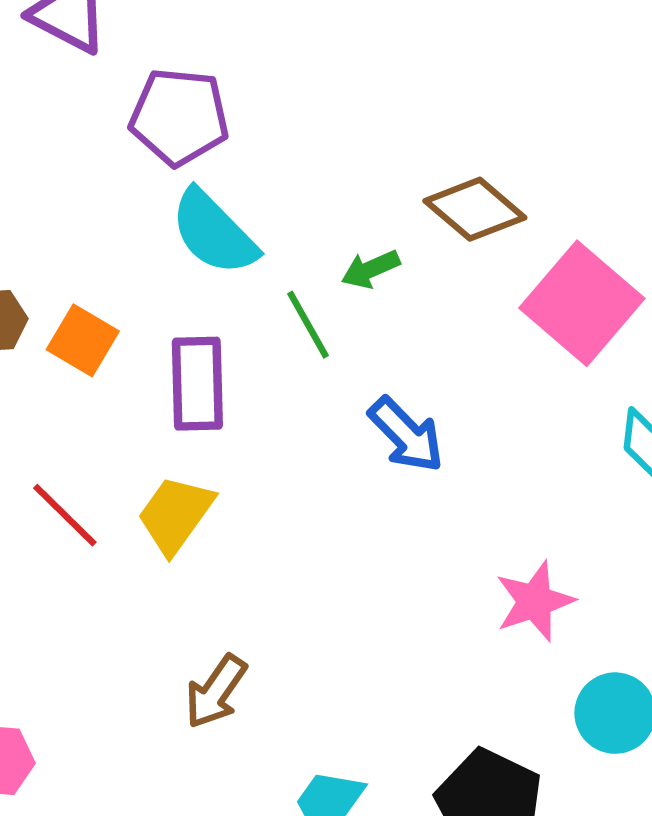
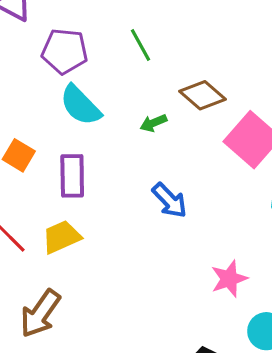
green line: (308, 325) -> (141, 45), moved
yellow trapezoid: (175, 515) -> (62, 237), turned 30
brown arrow: (216, 692) -> (40, 314), moved, size x1.4

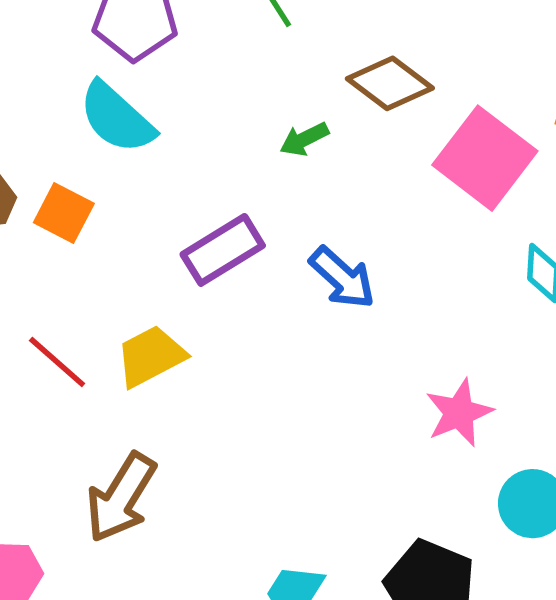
cyan semicircle: (80, 105) -> (117, 118), moved
purple rectangle: (72, 176) -> (223, 250), moved, turned 63

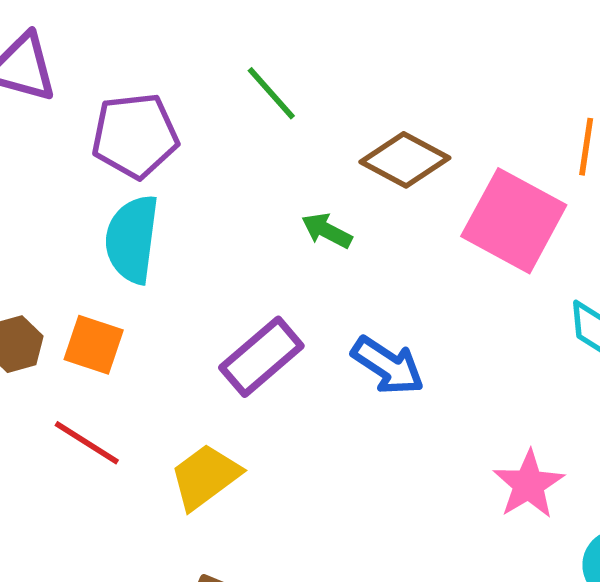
cyan semicircle: (117, 118) -> (132, 239), turned 64
green arrow: (304, 139) -> (327, 231), turned 63
red line: (57, 362) -> (87, 443), moved

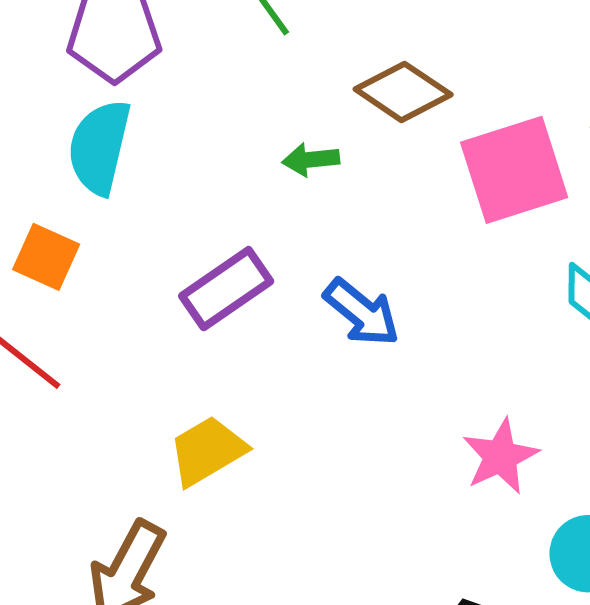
pink square: (514, 221) -> (514, 170), turned 38
green arrow: (327, 231) -> (311, 160), turned -39
yellow trapezoid: (205, 477) -> (207, 451), moved

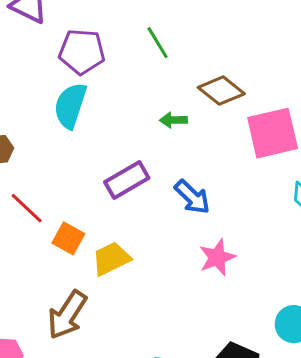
orange square: (46, 257) -> (68, 238), moved
pink star: (500, 456) -> (217, 257), moved

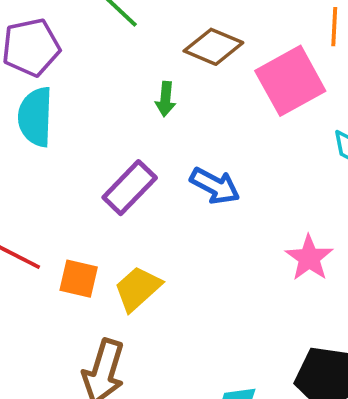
green arrow: (173, 120) -> (165, 99), turned -68
pink star: (217, 257) -> (309, 258), moved

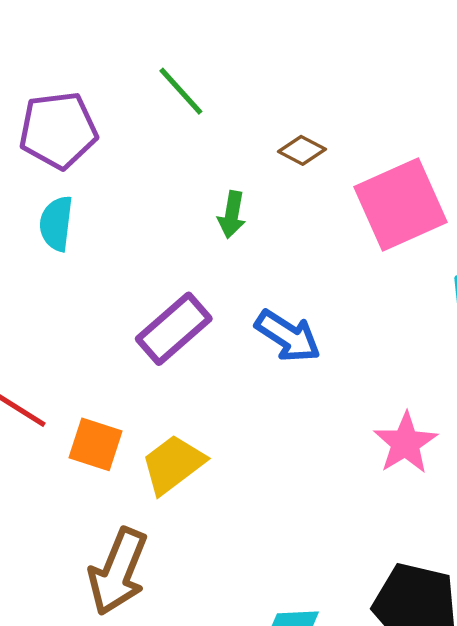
brown diamond: (213, 47) -> (302, 150), size x0.6
cyan semicircle: (35, 117) -> (56, 223), size x0.7

